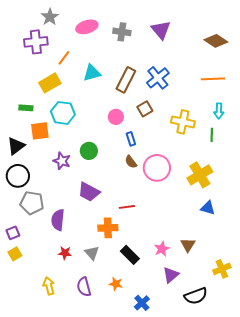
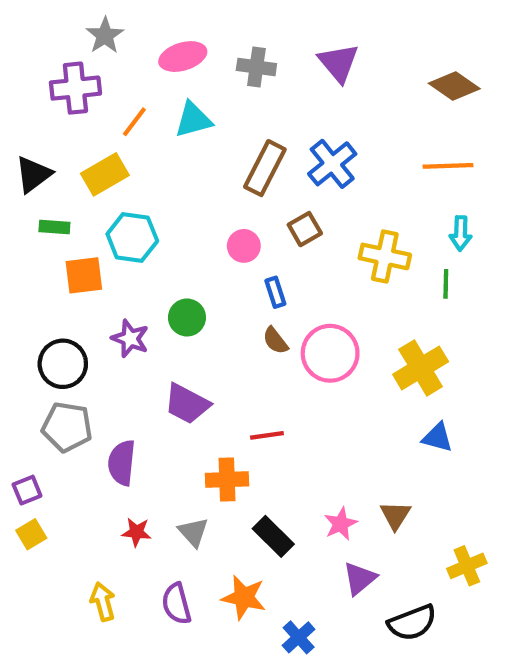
cyan triangle: (92, 73) -> (193, 120), moved
black triangle: (16, 146) -> (33, 174), moved
black circle: (18, 176) -> (63, 364), moved
orange star: (116, 284) -> (244, 597), size x1.5

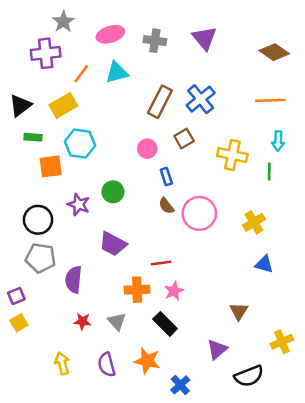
yellow cross: (421, 368) -> (254, 222), size x0.7
pink star: (341, 524) -> (174, 291), moved

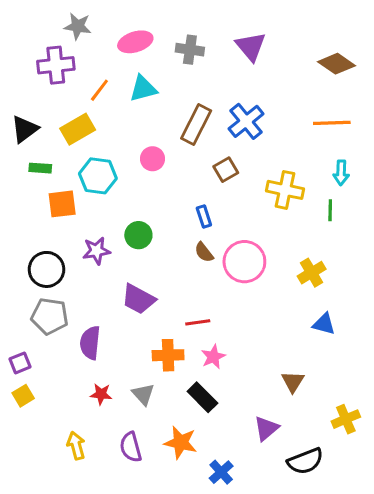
gray star: (63, 22) -> (78, 26), turned -30
pink circle: (147, 149) -> (153, 159), moved
purple star: (79, 205) -> (96, 251), turned -30

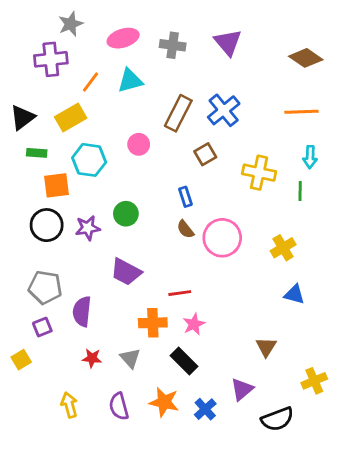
gray star: (78, 26) -> (71, 24), turned -30
black circle: (46, 269) -> (47, 225), moved
purple square: (20, 363) -> (42, 327), moved
blue cross: (221, 472) -> (205, 409), moved

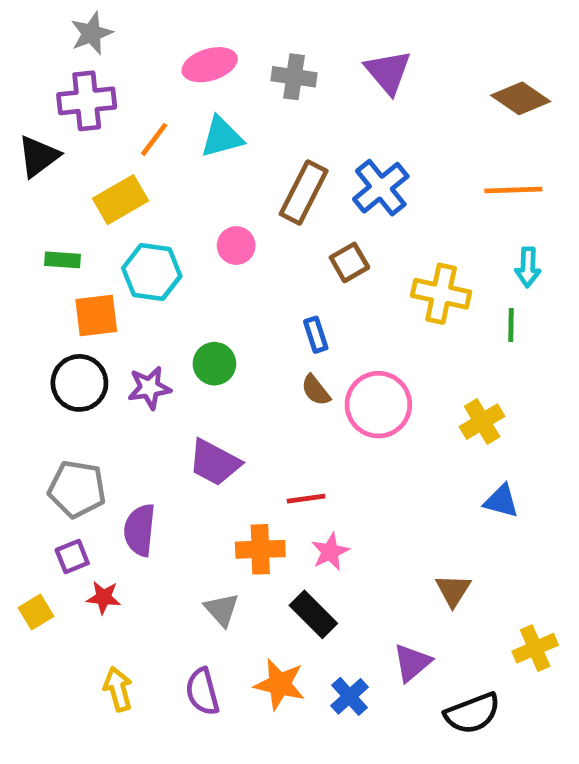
gray star: (71, 24) -> (91, 33), moved
black triangle: (23, 117) -> (38, 156), moved
red star: (92, 358) -> (104, 598), moved

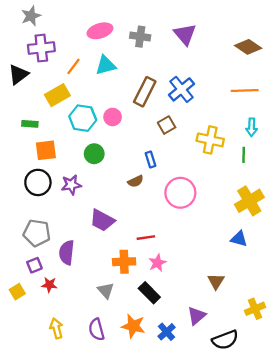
gray star: (91, 33) -> (31, 16), moved
cyan hexagon: (152, 272) -> (83, 118), moved
green circle: (214, 364) -> (94, 154), moved
brown semicircle: (316, 390) -> (136, 181), moved, turned -77
yellow cross: (482, 422) -> (249, 201), moved, size x1.4

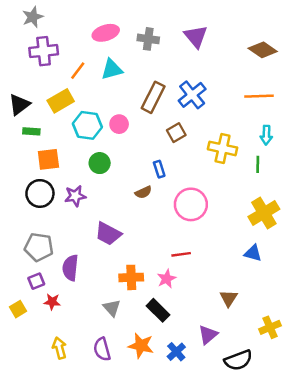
black triangle: (18, 74) -> (19, 105), moved
red line: (146, 238) -> (181, 254), moved

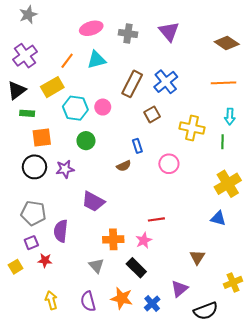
purple cross: (44, 51) -> (25, 56), moved, turned -30
pink circle: (191, 204) -> (169, 164), moved, size x0.7

